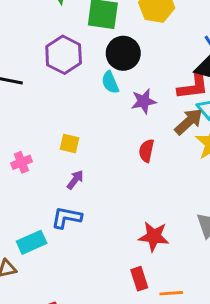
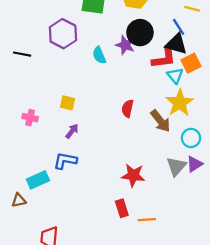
black circle: (123, 53) -> (140, 33), moved
purple star: (144, 101) -> (125, 45), moved, turned 30
brown arrow: (189, 122) -> (160, 121), moved, turned 95
pink cross: (21, 162) -> (30, 118), turned 35

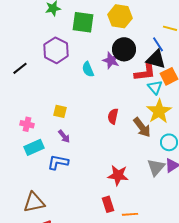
black line: (22, 54) -> (20, 68), turned -49
purple arrow: (72, 131) -> (64, 136), turned 104
cyan rectangle: (38, 180) -> (34, 147), moved
brown triangle: (19, 200) -> (34, 202), moved, size x1.6

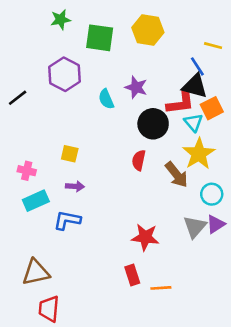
black circle: (124, 49) -> (153, 124), moved
purple arrow: (64, 136) -> (75, 186), turned -48

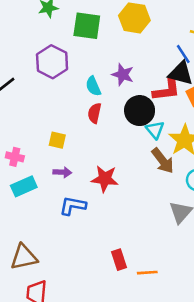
cyan triangle: (193, 122) -> (155, 130), moved
red semicircle: (139, 160) -> (95, 113), moved
blue L-shape: (67, 220) -> (73, 206), moved
red star: (145, 237) -> (105, 179), moved

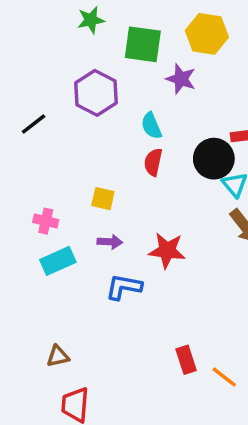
purple star: (123, 75) -> (181, 79), moved
brown triangle: (24, 257) -> (58, 356), size x0.6
orange line: (147, 273) -> (224, 377), turned 42

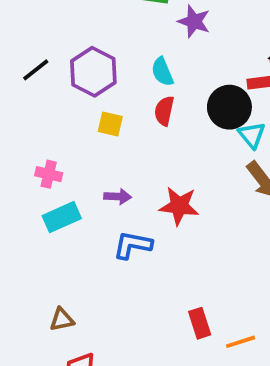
purple hexagon: (96, 93) -> (93, 72), moved
yellow square: (103, 199) -> (110, 124), moved
orange line: (224, 377) -> (241, 342), turned -56

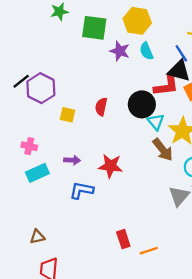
purple hexagon: (93, 72) -> (41, 88), moved
cyan semicircle: (162, 72) -> (146, 51), moved

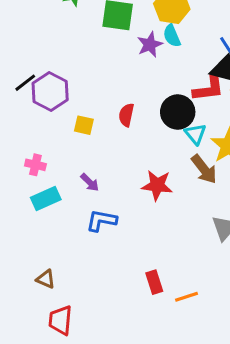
purple star: (120, 51) -> (150, 45), turned 30
cyan semicircle: (146, 51) -> (172, 36), moved
purple arrow: (72, 160) -> (90, 182), turned 42
red star: (110, 166) -> (157, 185), moved
brown triangle: (37, 237) -> (46, 279), turned 35

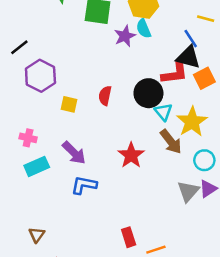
black line: (25, 83) -> (19, 47), moved
purple arrow: (90, 182) -> (74, 153), size x1.5
red star: (157, 185) -> (131, 155), turned 30
brown triangle: (46, 279) -> (37, 235), turned 42

